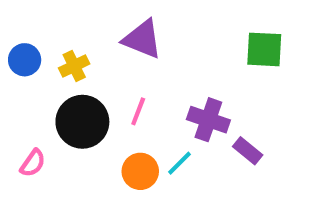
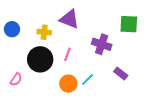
yellow cross: (74, 66) -> (44, 32), moved, turned 32
purple cross: (208, 120) -> (102, 44), moved

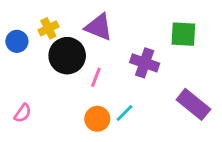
yellow cross: (44, 32) -> (48, 28), moved, turned -32
black circle: (40, 59) -> (67, 56), moved
purple rectangle: (121, 73) -> (193, 104), moved, size x1.6

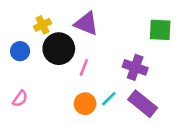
blue circle: (17, 41) -> (20, 51), moved
purple cross: (145, 63) -> (135, 67), moved
purple rectangle: (193, 104) -> (143, 104), moved

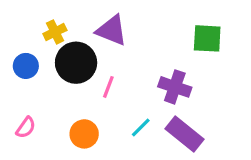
orange circle: (85, 104) -> (84, 134), moved

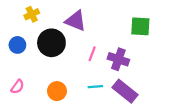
yellow cross: (55, 32) -> (32, 14), moved
pink line: (108, 87) -> (92, 54), moved
cyan line: (141, 127) -> (95, 87), turned 40

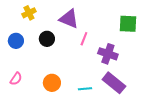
black circle: (51, 43) -> (47, 39), size x0.6
pink line: (92, 54) -> (84, 39), moved
cyan line: (95, 87) -> (85, 89), moved

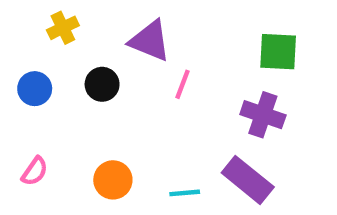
purple cross: (108, 54) -> (263, 115), moved

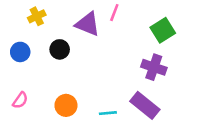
green square: (278, 52) -> (163, 30), turned -35
pink line: (183, 84) -> (114, 13), moved

